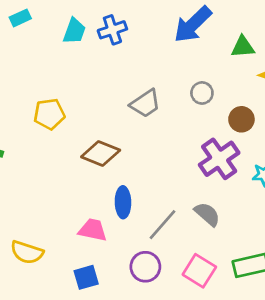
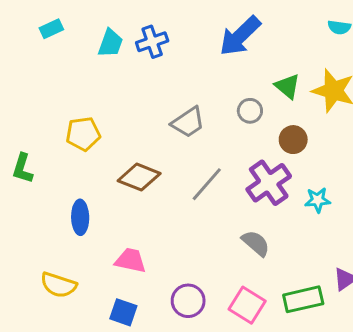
green triangle: (243, 47) -> (287, 86), moved, turned 45
blue ellipse: (123, 202) -> (80, 217), moved
gray line: (162, 225) -> (207, 184), moved
blue square: (86, 277) -> (123, 312), turned 35

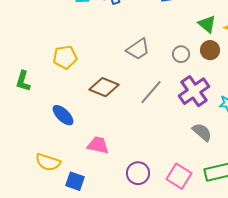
gray circle: (250, 111) -> (181, 54), moved
brown circle: (293, 140) -> (210, 50), moved
blue ellipse: (80, 217) -> (63, 115), turned -45
gray semicircle: (256, 243) -> (202, 132), moved
blue square: (123, 312) -> (75, 181), moved

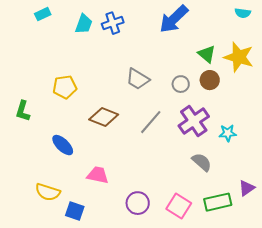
gray trapezoid: (138, 49) -> (138, 79), turned 65

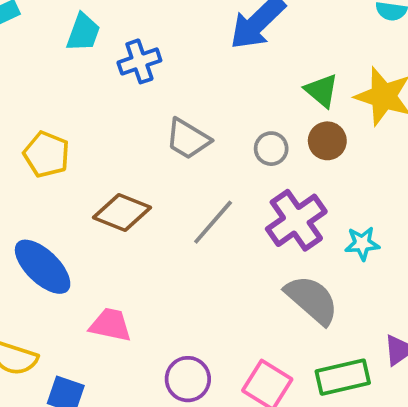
blue cross: (113, 23) -> (139, 61), moved
yellow pentagon: (65, 87) -> (46, 154), turned 30
blue ellipse: (63, 145) -> (43, 267), size x1.4
gray semicircle: (202, 162) -> (312, 300), size x1.4

